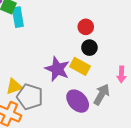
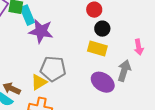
purple star: (57, 69) -> (41, 31), moved
gray pentagon: (30, 97) -> (53, 69), moved

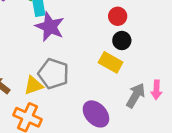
pink arrow: (139, 47) -> (156, 90), moved
purple ellipse: (103, 82) -> (96, 114), moved

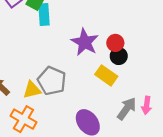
red circle: (118, 16) -> (115, 43), moved
purple star: (50, 27) -> (85, 42), moved

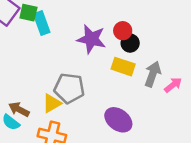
pink arrow: (147, 105) -> (173, 85), turned -120
gray arrow: (127, 109) -> (153, 74), moved

